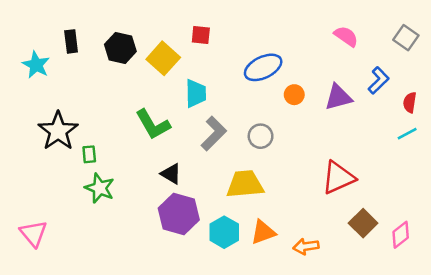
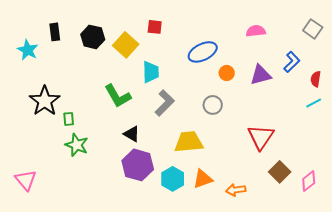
pink semicircle: (346, 36) -> (256, 31), moved, turned -42
gray circle: (261, 136) -> (213, 105), moved
red triangle: (338, 178) -> (261, 137), turned -32

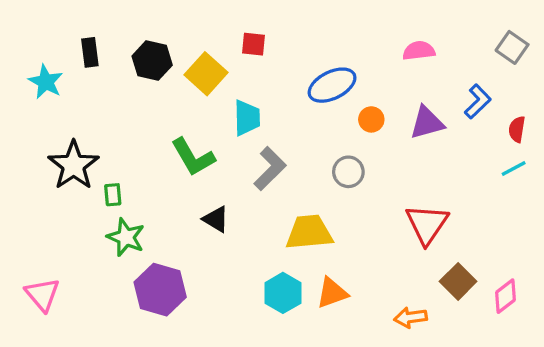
purple hexagon: (138, 165) -> (160, 290), moved
orange arrow: (236, 190) -> (411, 317), moved

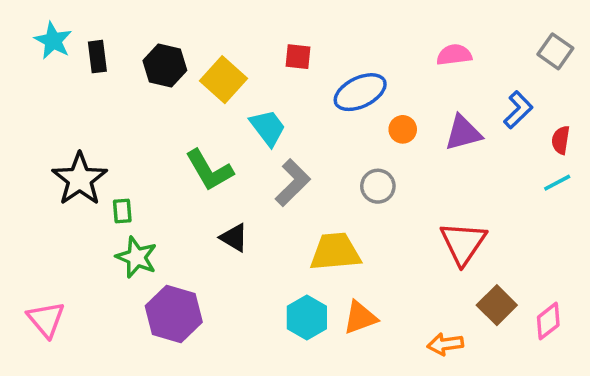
red square: (253, 44) -> (298, 57), moved
cyan star: (46, 82) -> (53, 41), moved
cyan trapezoid: (247, 118) -> (268, 128), turned -36

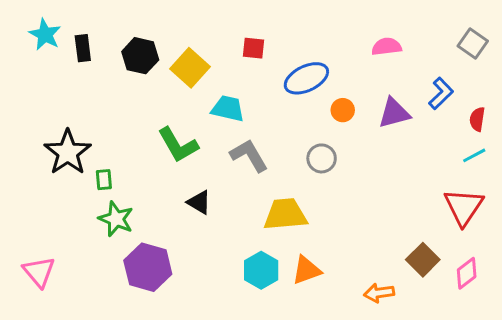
cyan trapezoid: (268, 128) -> (228, 109), turned -40
gray L-shape: (293, 183) -> (249, 155), turned -75
red triangle: (463, 243) -> (464, 207), moved

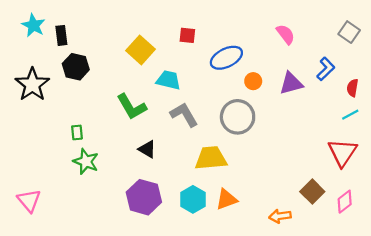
pink semicircle: (387, 47) -> (286, 34), turned 60
black hexagon: (140, 56) -> (76, 67), moved
black star: (68, 152) -> (32, 85), moved
gray circle: (322, 158) -> (238, 117), size x1.6
purple hexagon: (148, 267) -> (144, 197), moved

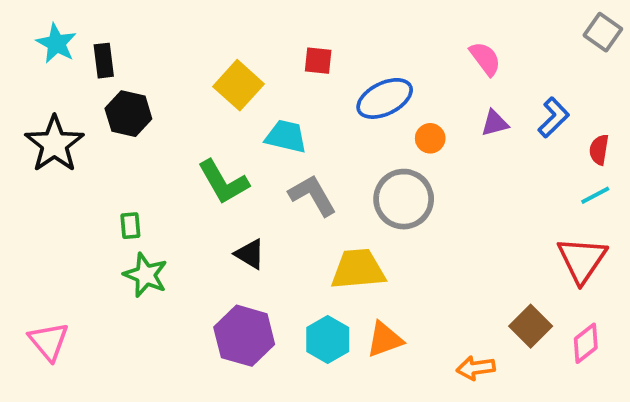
gray square: (349, 32) -> (603, 32), moved
purple triangle: (291, 83) -> (495, 123), moved, size x0.7

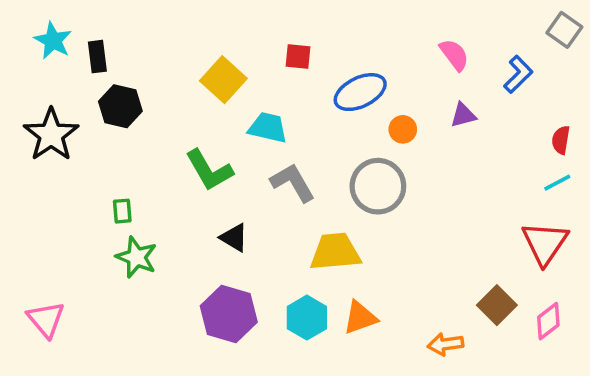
blue L-shape: (553, 117) -> (518, 74), moved

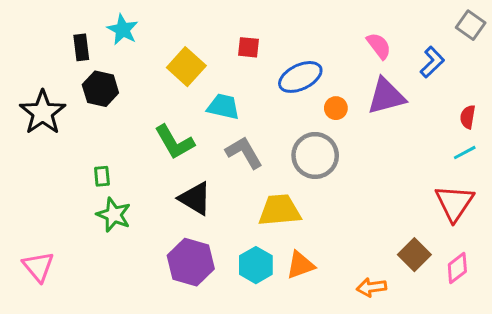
cyan star: (53, 41) -> (123, 30), moved
purple triangle: (463, 115) -> (386, 96), size x1.8
black triangle: (234, 238) -> (195, 198), size x1.4

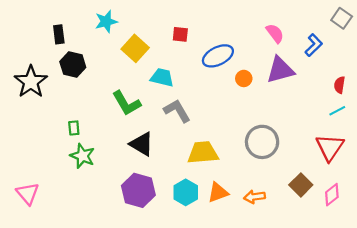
cyan star: (123, 30) -> (106, 21), moved, turned 30
gray circle: (315, 155) -> (262, 142), moved
orange arrow: (371, 287) -> (255, 197), moved

